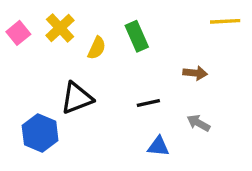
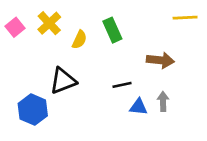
brown arrow: (195, 73) -> (160, 60), size x1.4
gray arrow: (198, 123) -> (163, 101), turned 60
blue triangle: (158, 146) -> (138, 107), moved

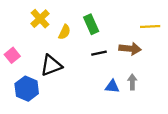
yellow line: (185, 18) -> (150, 26), moved
pink square: (15, 27) -> (12, 55), moved
black line: (122, 85) -> (99, 53), moved

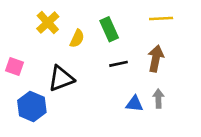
yellow line: (150, 26) -> (161, 19), moved
brown arrow: (130, 49) -> (156, 59), turned -85
pink square: (12, 55) -> (14, 67), turned -32

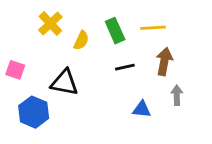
yellow line: (161, 19) -> (153, 28), moved
black triangle: (61, 78) -> (64, 83), turned 32
gray arrow: (158, 98) -> (177, 95), moved

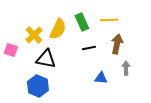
yellow cross: (50, 24) -> (34, 35), moved
yellow semicircle: (81, 40) -> (58, 29), size x1.5
blue hexagon: (34, 112) -> (38, 86), moved

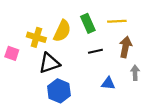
yellow cross: (34, 35) -> (36, 37), turned -30
black triangle: (46, 59) -> (49, 63), turned -30
blue hexagon: (38, 86) -> (59, 91), moved

